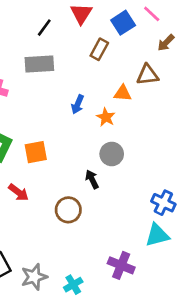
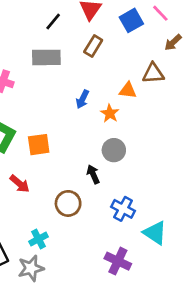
brown rectangle: (99, 49) -> (93, 46), moved
blue cross: (163, 203) -> (123, 209), moved
cyan triangle: (157, 235) -> (155, 233), turned 45
cyan cross: (73, 285) -> (38, 239), moved

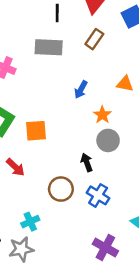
black line: (53, 21) -> (57, 13), turned -42
orange star: (110, 113) -> (102, 115), moved
blue cross: (123, 209) -> (98, 195), moved

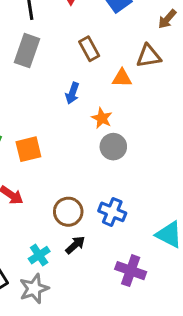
brown rectangle: (94, 39) -> (89, 49), moved, turned -54
gray rectangle: (49, 47) -> (27, 51), turned -64
black arrow: (87, 162) -> (75, 245), moved, turned 78

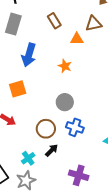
blue arrow: (72, 93) -> (29, 55), moved, size x1.6
gray circle: (113, 147) -> (65, 102), moved
purple cross: (131, 271) -> (79, 175), moved

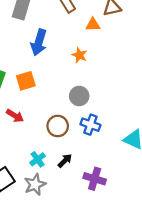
black arrow: (52, 150) -> (65, 161), moved

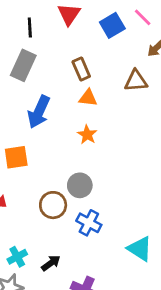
orange triangle: (93, 25) -> (88, 98), moved
brown circle: (58, 126) -> (53, 205), moved

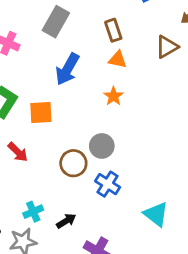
brown triangle: (136, 81) -> (167, 47), turned -30

